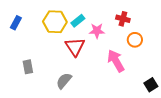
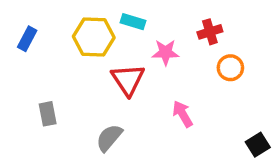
red cross: (123, 19) -> (210, 32), turned -32
cyan rectangle: (78, 21) -> (133, 22), moved, turned 56
pink arrow: (116, 61) -> (183, 114), moved, size x0.7

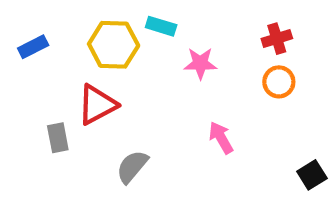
red cross: (210, 32) -> (277, 39), moved
blue rectangle: (27, 39) -> (33, 47), turned 35
red triangle: (128, 80) -> (97, 105), moved, turned 36

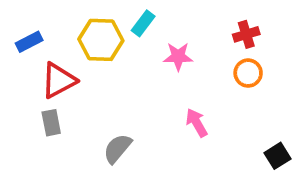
cyan rectangle: (161, 26) -> (143, 23), turned -70
red triangle: (97, 105) -> (59, 80), moved

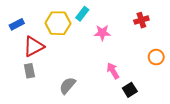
orange circle: (248, 73) -> (156, 57), moved
black square: (278, 156) -> (130, 90), moved

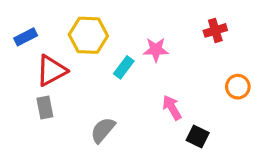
cyan rectangle: (82, 14) -> (124, 67), moved
black square: (130, 90) -> (198, 136), turned -32

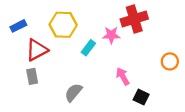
red cross: (215, 30) -> (134, 19), moved, size x1.6

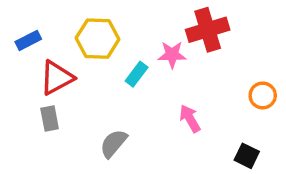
black square: (141, 97) -> (247, 156), moved

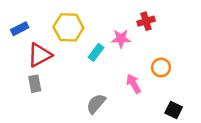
red cross: (208, 30) -> (146, 21), size x0.6
orange circle: (263, 95) -> (161, 67), moved
gray semicircle: (114, 143) -> (96, 104), moved

